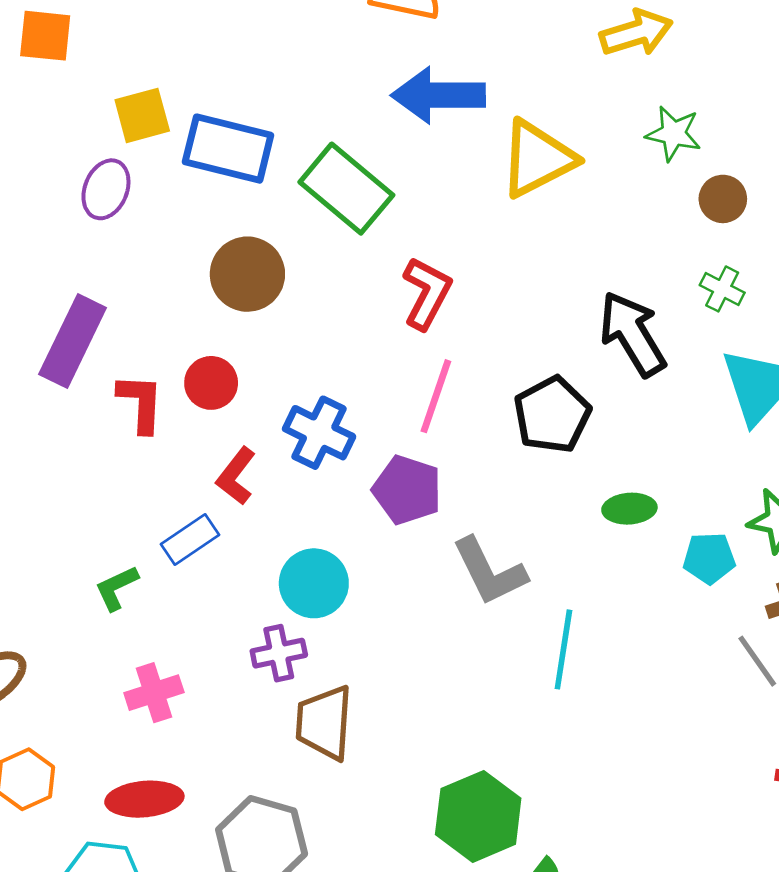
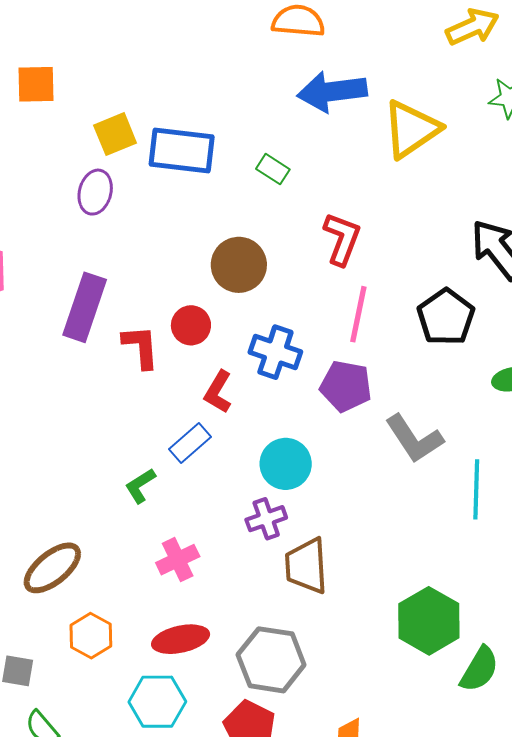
green rectangle: (346, 189) -> (273, 169), size x0.5
brown circle: (247, 274) -> (239, 265), moved

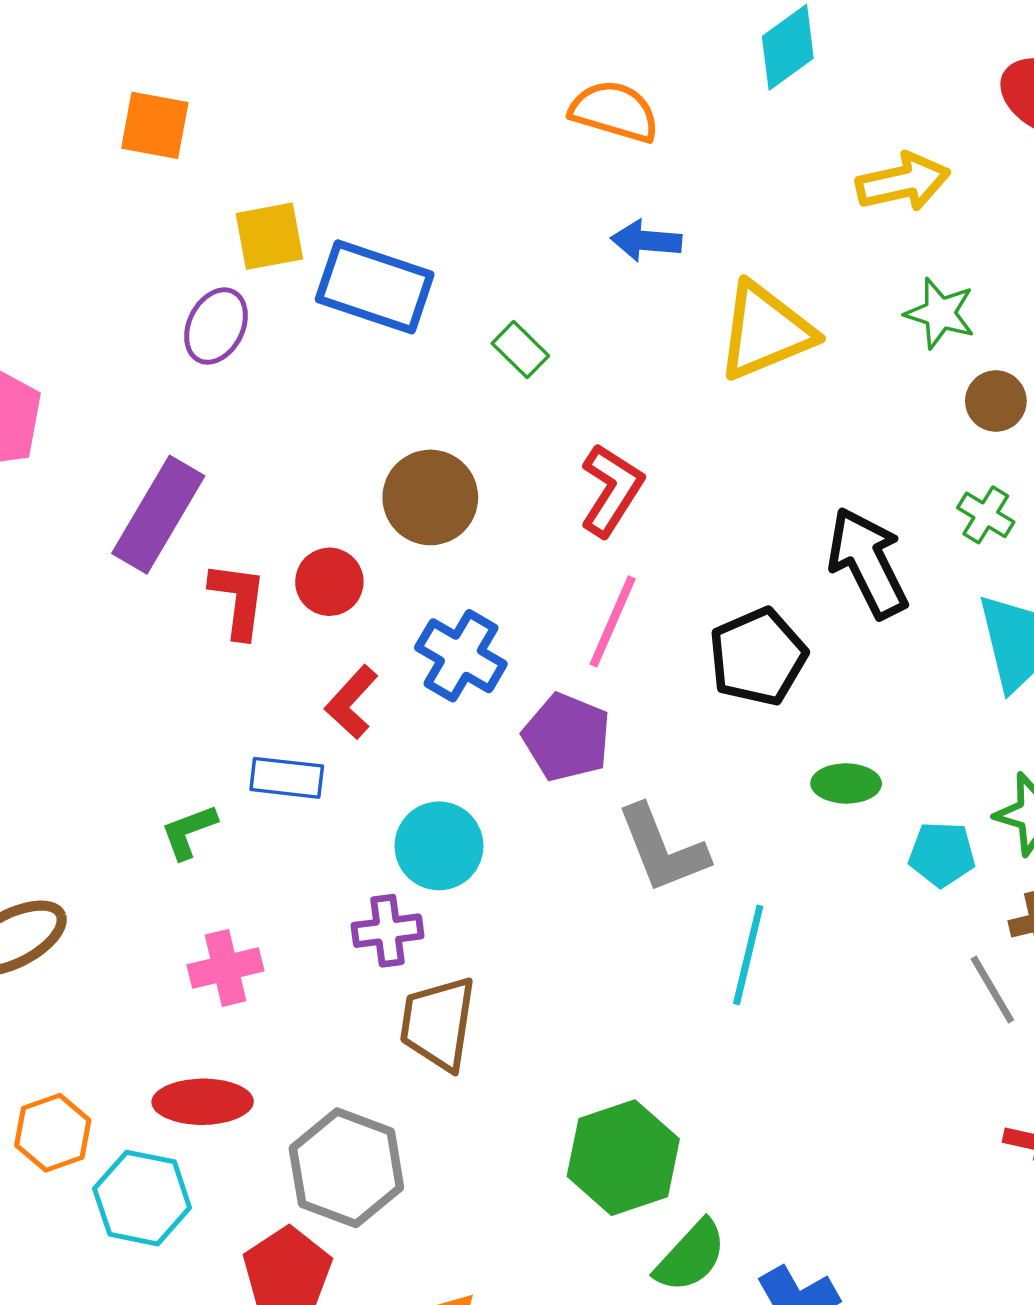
blue arrow: (332, 91) -> (646, 241), size x0.6
blue rectangle: (190, 443) -> (287, 778), turned 36
orange hexagon: (91, 636) -> (53, 1133), moved

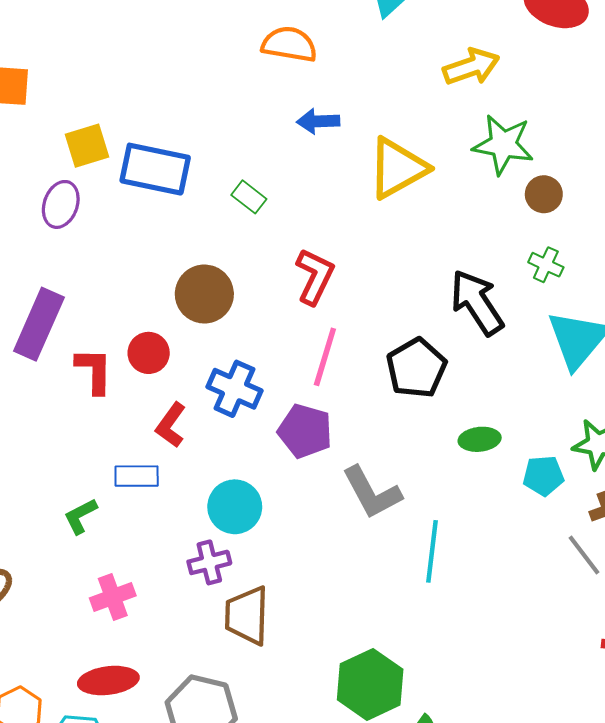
green star: (940, 313) -> (503, 145), size x1.4

